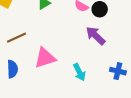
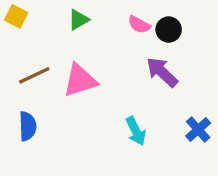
pink triangle: (45, 58) -> (80, 80), moved
blue cross: (118, 71) -> (198, 130), turned 35

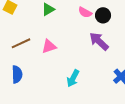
pink triangle: (80, 80) -> (49, 46), size x0.7
cyan arrow: (136, 131) -> (73, 78), moved, turned 54

